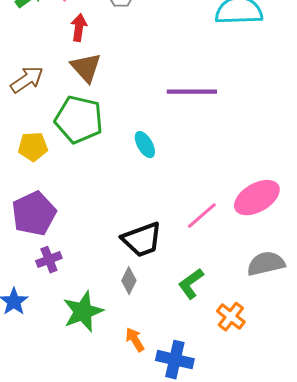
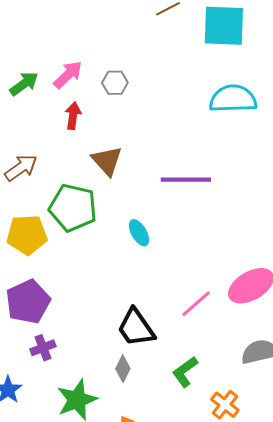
brown triangle: (86, 68) -> (107, 161), moved
yellow pentagon: (33, 147) -> (27, 235), size x1.4
black trapezoid: (142, 240) -> (136, 328), turned 75

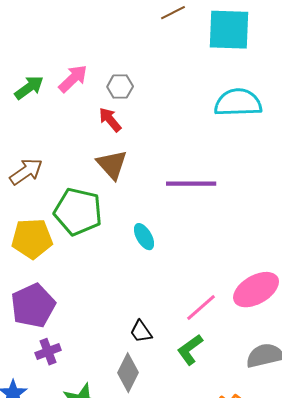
red arrow: (73, 116) -> (110, 120), moved, turned -48
black trapezoid: (136, 328) -> (141, 332), size x0.6
gray diamond: (123, 369) -> (128, 373), size x1.4
green L-shape: (185, 372) -> (190, 350), moved

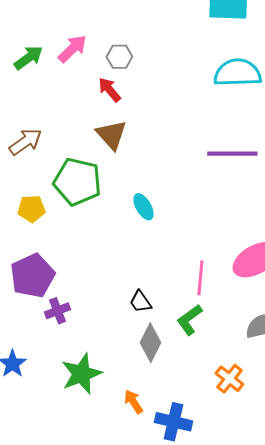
purple line: (191, 184) -> (232, 154), moved
yellow pentagon: (32, 239) -> (31, 209), size x0.7
pink line: (201, 308) -> (200, 278), turned -44
purple cross: (48, 352) -> (57, 311), moved
gray diamond: (128, 373) -> (150, 343), moved

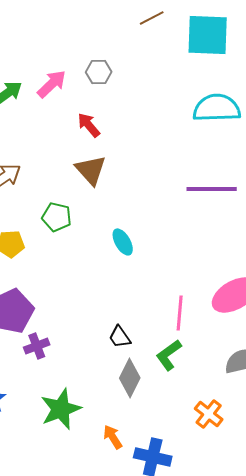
gray hexagon: (119, 57) -> (99, 72), moved
green pentagon: (77, 182) -> (57, 217), size x0.6

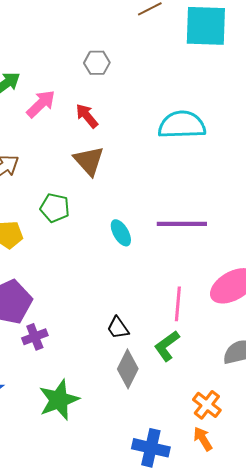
pink arrow: (52, 84) -> (41, 104), moved
cyan semicircle: (217, 108) -> (182, 125), moved
purple line: (212, 189) -> (182, 224), moved
orange arrow: (113, 437) -> (203, 439), moved

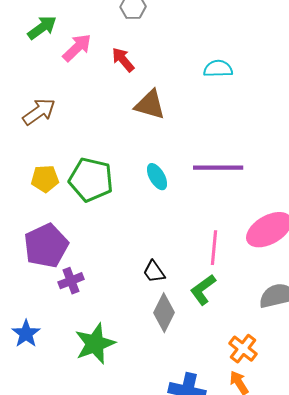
cyan semicircle: (182, 125) -> (218, 69), size x0.6
brown triangle: (89, 161) -> (150, 105), moved, turned -32
green pentagon: (55, 208) -> (91, 180), moved, size x1.5

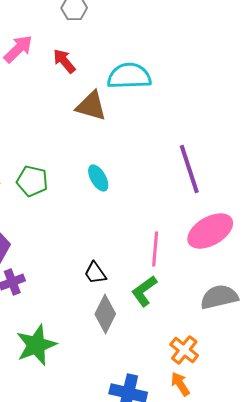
cyan semicircle: (218, 69) -> (129, 76), moved, size x1.5
purple line: (218, 168) -> (189, 169), moved, turned 72
green pentagon: (91, 180) -> (32, 181), size x0.7

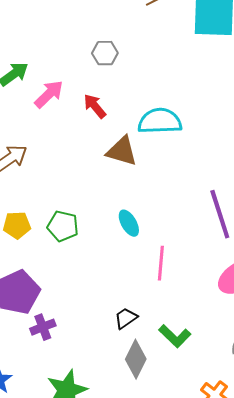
pink line: (155, 249) -> (161, 263), moved
black trapezoid: (95, 273) -> (126, 318), turned 90
green L-shape: (144, 291) -> (175, 336), turned -100

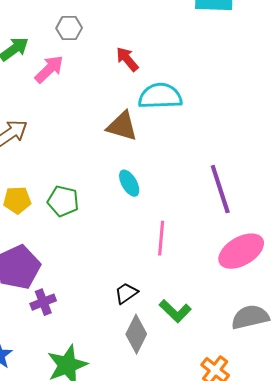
gray hexagon: (105, 53) -> (69, 28), moved
red arrow: (95, 106) -> (127, 59), moved
cyan ellipse: (129, 223) -> (129, 183), moved

